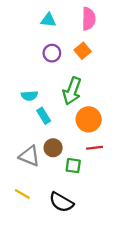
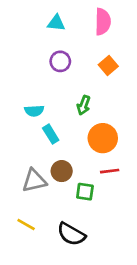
orange square: (83, 51) -> (108, 66), moved
green arrow: (72, 91) -> (84, 105), size x0.6
gray triangle: (29, 156) -> (34, 181), turned -35

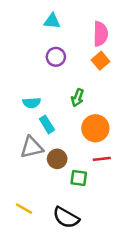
pink semicircle: (103, 22) -> (100, 34), moved
gray triangle: (34, 181) -> (32, 147), moved

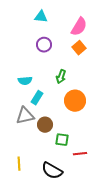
pink semicircle: (100, 34) -> (79, 27), turned 30
cyan rectangle: (47, 124) -> (37, 98), turned 64
red line: (102, 159) -> (80, 154), moved
yellow line: (24, 209) -> (19, 164), turned 56

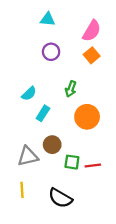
cyan semicircle: (25, 81) -> (29, 94), turned -40
gray triangle: (25, 116) -> (28, 156), moved
red line: (80, 154) -> (93, 166), moved

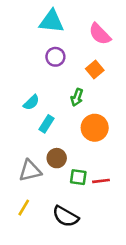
cyan triangle: (48, 19) -> (52, 21), size x1.5
pink semicircle: (92, 31) -> (100, 34), turned 105
orange square: (92, 55) -> (95, 69), moved
yellow line: (22, 190) -> (24, 208), turned 35

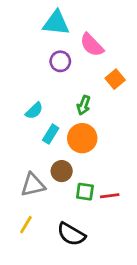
pink semicircle: (100, 34) -> (92, 45), moved
orange square: (95, 69) -> (115, 79), moved
orange circle: (95, 128) -> (82, 138), moved

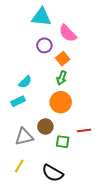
orange square: (115, 79) -> (63, 59), moved
cyan rectangle: (51, 134) -> (18, 101), moved, turned 32
red line: (110, 196) -> (84, 131), moved

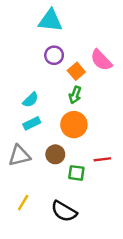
pink semicircle: (68, 33) -> (101, 60), moved
cyan rectangle: (18, 101) -> (32, 123), moved
gray triangle: (24, 137) -> (19, 156), moved

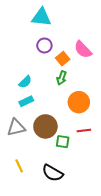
orange circle: (74, 125) -> (79, 102), moved
brown circle: (55, 154) -> (45, 126), size x1.5
yellow line: (23, 203) -> (19, 166), turned -56

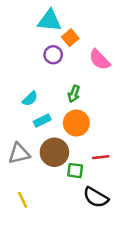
orange square: (63, 59) -> (70, 38), moved
cyan rectangle: (26, 101) -> (42, 121), moved
orange circle: (79, 102) -> (76, 123), moved
black semicircle: (53, 173) -> (96, 197), moved

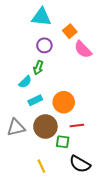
orange square: (70, 38) -> (70, 31), moved
green arrow: (74, 94) -> (38, 68), moved
red line: (101, 157) -> (77, 126), moved
yellow line: (23, 200) -> (41, 166), moved

